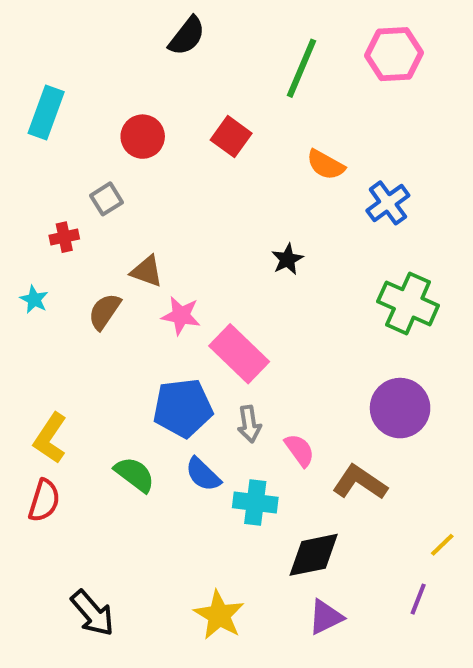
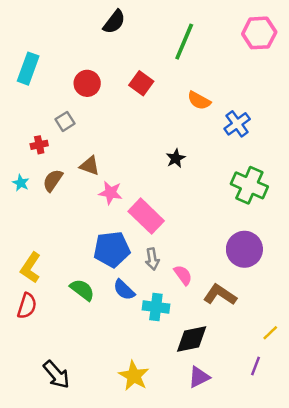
pink hexagon: (394, 54) -> (259, 33), moved
brown semicircle: (104, 312) -> (53, 180), moved

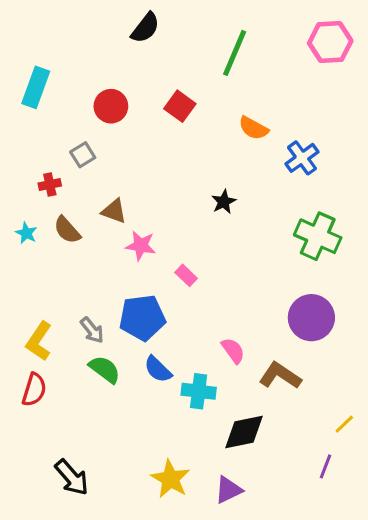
brown semicircle: (53, 180) -> (67, 230), turned -75
pink rectangle: (146, 216) -> (186, 275), size x0.5
gray arrow: (152, 259) -> (92, 330), moved, turned -30
purple triangle: (199, 377) -> (228, 490), moved

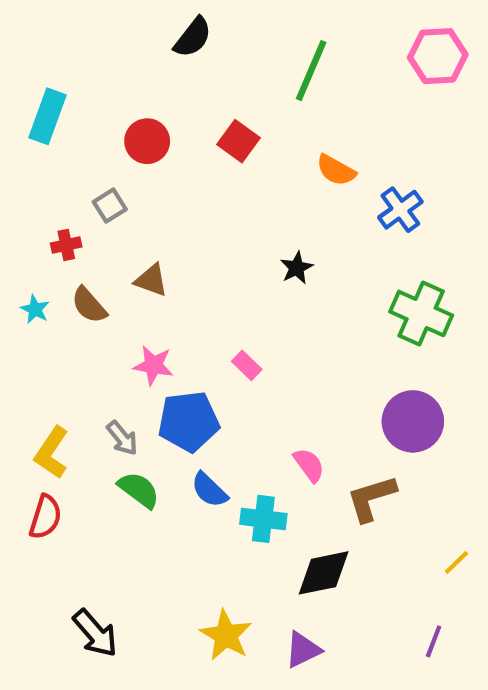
pink star: (141, 246) -> (153, 365), moved
brown L-shape: (280, 376) -> (371, 498), turned -51
purple line: (325, 466) -> (434, 641), moved

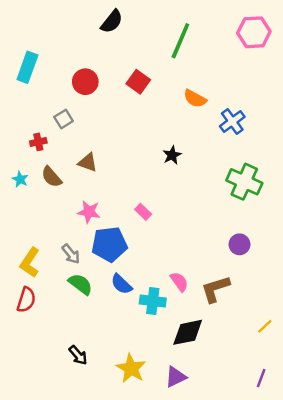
purple circle: (413, 421) -> (239, 244), size x0.6
pink semicircle: (309, 465) -> (179, 282), moved
black arrow: (95, 633) -> (78, 355), moved, size x0.7
purple line: (434, 641) -> (261, 378), moved

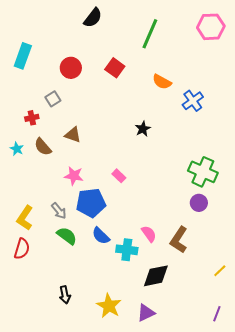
green cross: (244, 182) -> (203, 172), moved
brown L-shape: (215, 289) -> (179, 240), turned -40
black arrow: (78, 355) -> (65, 295), turned 30

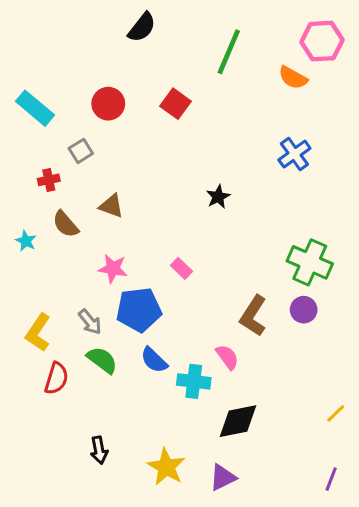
cyan rectangle: (23, 56) -> (35, 108), moved, turned -70
orange semicircle: (162, 82) -> (293, 78), moved
cyan star: (17, 149) -> (26, 241), moved
brown L-shape: (179, 240) -> (253, 316), moved
red semicircle: (22, 249) -> (56, 378), moved

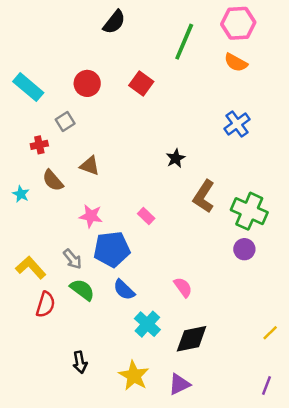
pink hexagon: (322, 41) -> (238, 23), moved
brown L-shape: (253, 316) -> (204, 196), moved
yellow L-shape: (38, 333) -> (31, 268), turned 104
cyan cross: (194, 381) -> (147, 324), moved, turned 35

